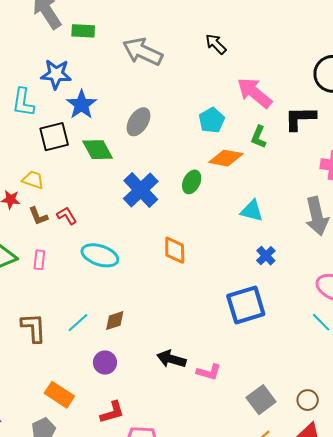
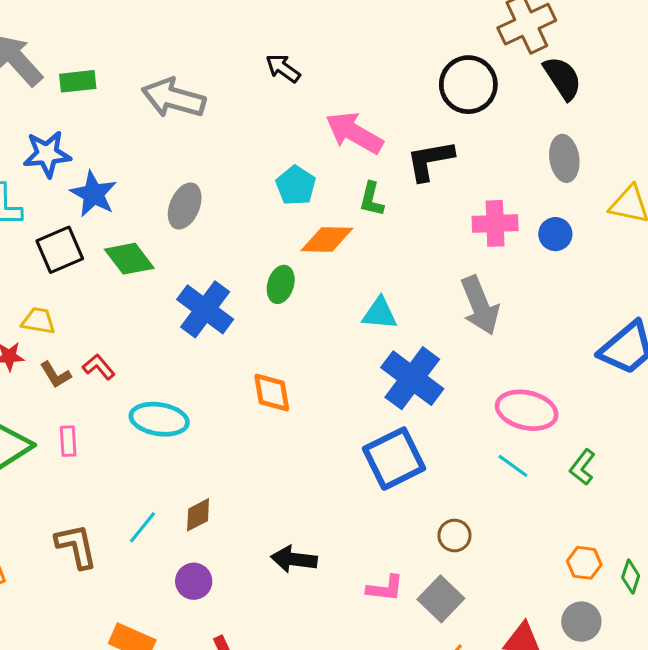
blue cross: (266, 256) -> (412, 378), size x2.0
pink L-shape: (209, 372) -> (385, 588), moved
brown circle: (308, 400) -> (454, 536), moved

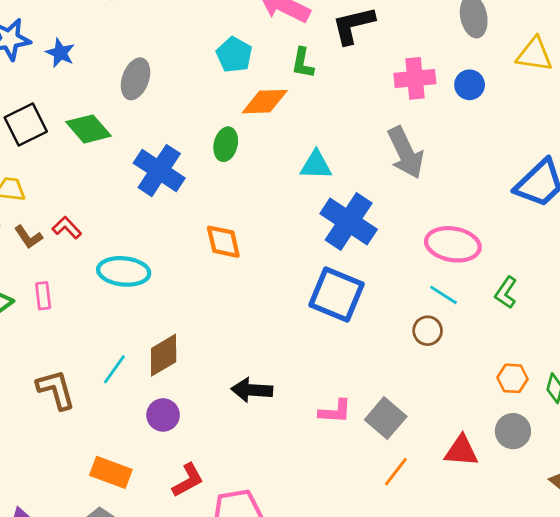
blue star: (94, 194) -> (60, 53), moved, size x0.7
blue square: (394, 459) -> (336, 295), turned -38
brown diamond: (198, 515) -> (164, 355), size x1.4
brown circle: (454, 536) -> (428, 331), moved

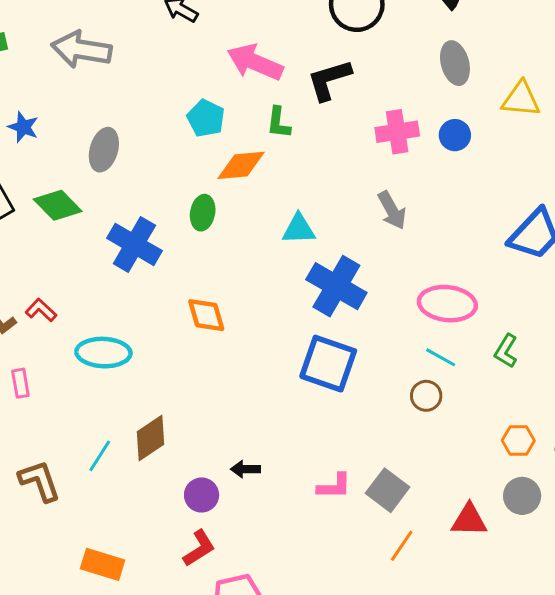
gray arrow: (406, 153) -> (392, 210), size x0.7
black arrow: (252, 390) -> (245, 469), size x0.7
purple circle: (163, 415) -> (202, 495), moved
red L-shape: (188, 480) -> (199, 548), moved

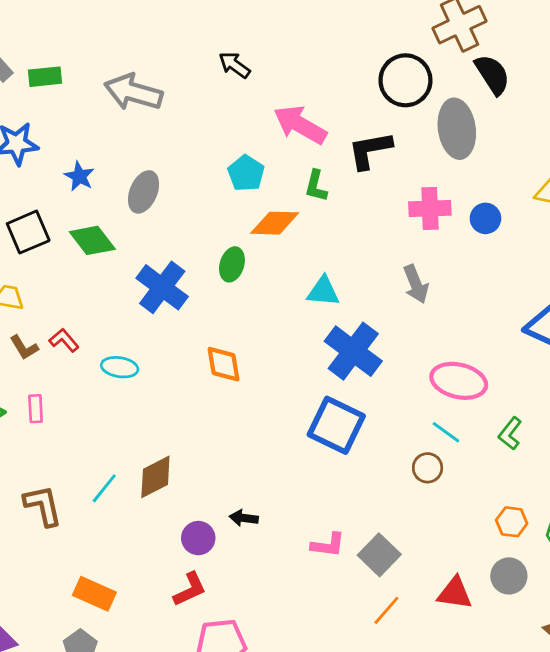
gray ellipse: (455, 63) -> (457, 129), moved, size x1.4
blue star: (23, 127) -> (79, 176), moved
cyan ellipse: (103, 353) -> (120, 367), moved, size x0.7

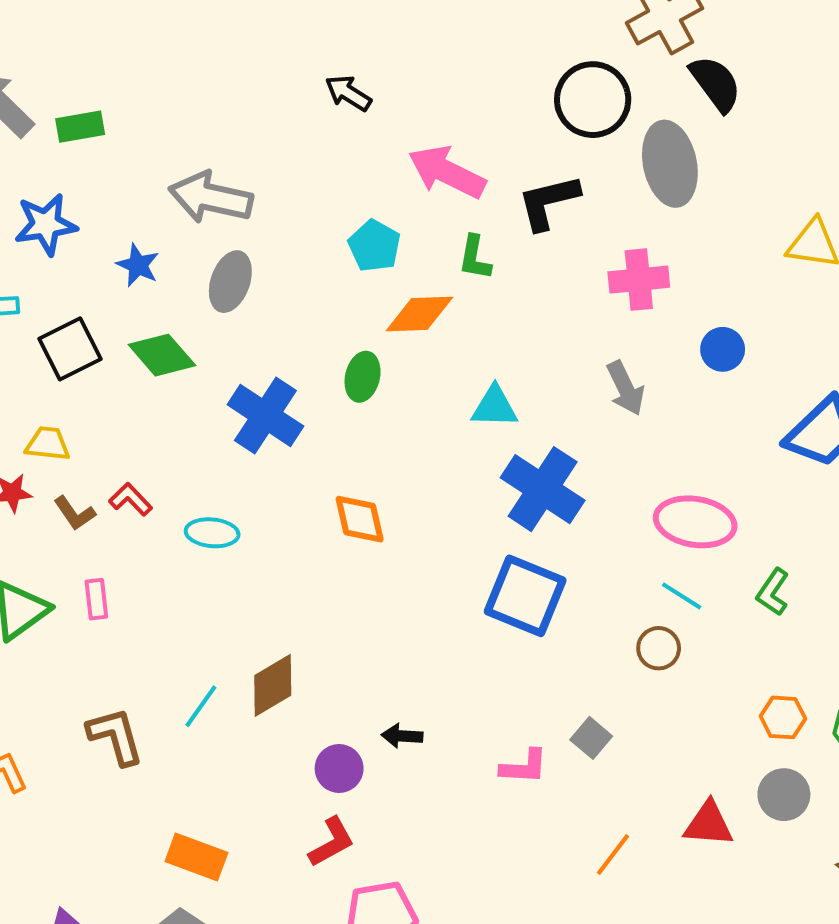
gray arrow: (133, 92) -> (211, 197), moved
blue circle: (485, 218) -> (723, 349), moved
gray square: (379, 555) -> (591, 738), moved, size x0.7

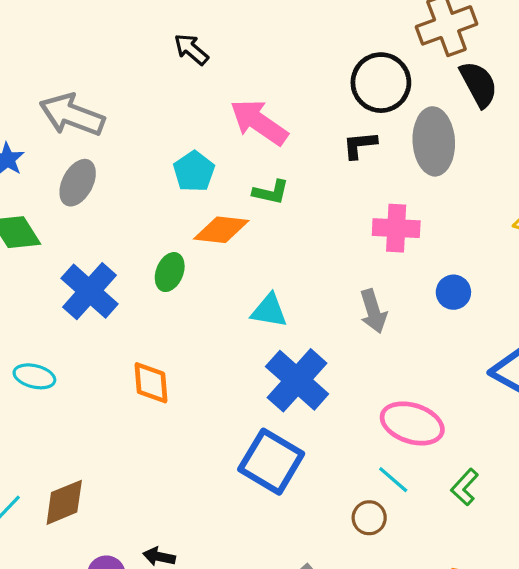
black L-shape: (548, 202) -> (360, 145), moved, size x0.7
green L-shape: (475, 258) -> (271, 192), turned -96

